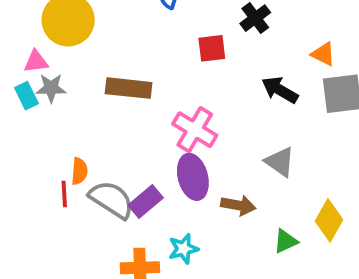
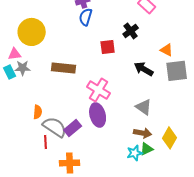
red line: (64, 194) -> (46, 142), moved
brown arrow: (238, 205) -> (143, 133), moved
cyan star: (183, 249) -> (135, 153), moved

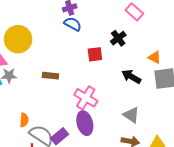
blue semicircle: (86, 17) -> (73, 24), turned 102
brown rectangle: (64, 68) -> (50, 76), size x0.7

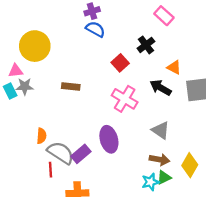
red square: (95, 54) -> (120, 63), turned -35
orange triangle: (155, 57) -> (174, 67), moved
pink cross: (86, 98) -> (125, 99), moved

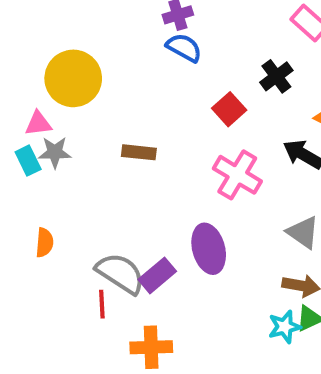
orange semicircle: (42, 136) -> (44, 243), moved

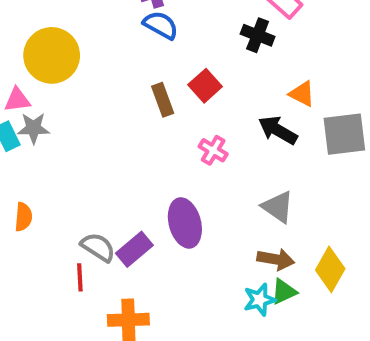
black cross: (276, 76) -> (258, 35), moved, turned -32
brown rectangle: (139, 152) -> (163, 100), moved, turned 64
pink cross: (237, 175) -> (213, 150), size x0.6
gray semicircle: (120, 273) -> (98, 247), size x0.7

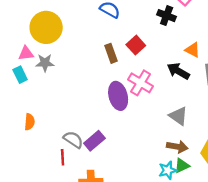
gray star: (33, 128) -> (45, 63), moved
pink cross: (213, 150) -> (141, 83), size x1.5
purple ellipse: (185, 223) -> (118, 96), moved

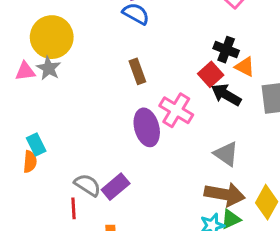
black cross: (167, 16) -> (226, 50), moved
red square: (136, 45) -> (211, 74), moved
gray star: (45, 63) -> (49, 68), moved, turned 30
cyan rectangle: (20, 75) -> (36, 145), moved
brown arrow: (177, 147) -> (225, 194), size x1.4

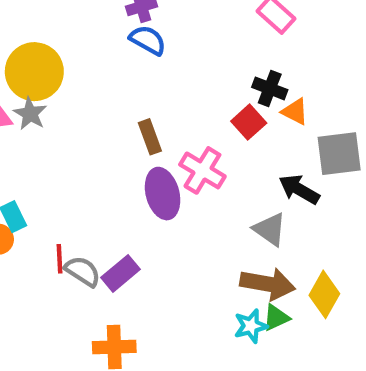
brown rectangle: (137, 71) -> (150, 137), moved
black arrow: (226, 95) -> (299, 189), moved
red line: (74, 208) -> (60, 259), moved

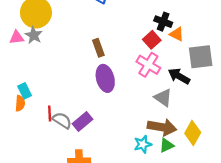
pink cross: (202, 170) -> (148, 65), moved
cyan star: (251, 326) -> (143, 144), moved

